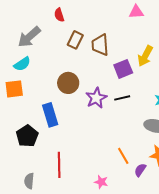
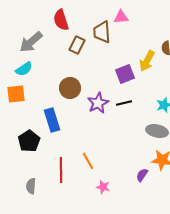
pink triangle: (136, 12) -> (121, 17), moved
red semicircle: (59, 15) -> (61, 20), size x1.5
brown trapezoid: (100, 45) -> (102, 32), moved
orange line: (123, 156) -> (88, 161), moved

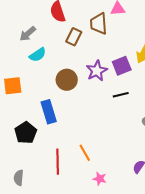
gray arrow: (31, 42) -> (28, 34), size x0.7
cyan semicircle: (24, 69) -> (38, 55), moved
purple star: (98, 103) -> (97, 71), moved
gray semicircle: (31, 186) -> (19, 178), moved

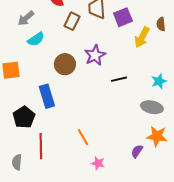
purple square: (122, 66) -> (123, 17), moved
red line: (58, 162) -> (41, 146), moved

